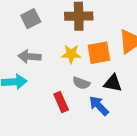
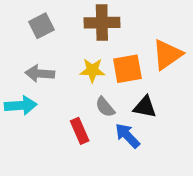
gray semicircle: (81, 83) -> (105, 107), turned 30

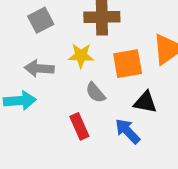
yellow star: (92, 70) -> (81, 56), moved
gray semicircle: (105, 107) -> (95, 93), moved

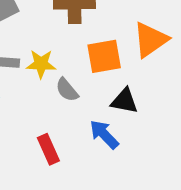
yellow star: (81, 56) -> (41, 64), moved
red rectangle: (79, 126) -> (48, 149), moved

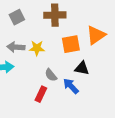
gray semicircle: (67, 90) -> (51, 75), moved
red rectangle: (48, 149) -> (41, 94), turned 49

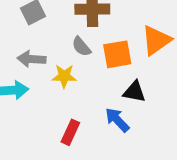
yellow star: (37, 48) -> (64, 76), moved
gray semicircle: (51, 75) -> (81, 47), moved

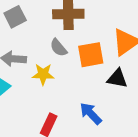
black triangle: (134, 92) -> (117, 78), moved

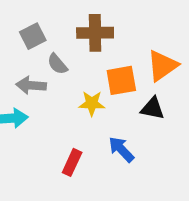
gray semicircle: (58, 48) -> (57, 64), moved
yellow star: (43, 74) -> (92, 103), moved

